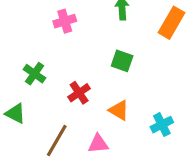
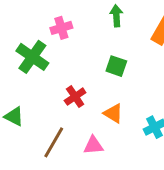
green cross: (35, 74) -> (32, 57), moved, size x1.5

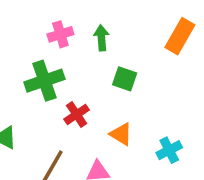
green arrow: (116, 16) -> (101, 38), moved
green cross: (32, 57) -> (44, 81), moved, turned 36

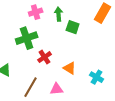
green square: (125, 79) -> (73, 27), moved
cyan cross: (169, 150) -> (97, 77), turned -32

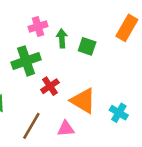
green arrow: (59, 14) -> (62, 38), moved
orange triangle: (70, 68) -> (83, 101), size x1.5

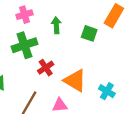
pink cross: (38, 27) -> (24, 15), moved
green square: (87, 46) -> (89, 33), moved

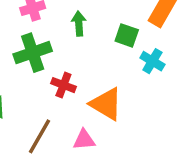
red cross: (46, 68) -> (63, 85), turned -35
cyan cross: (107, 91) -> (152, 61), moved

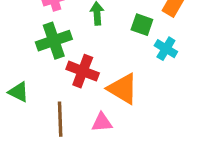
red cross: (63, 85) -> (83, 71), size x1.4
brown line: (39, 136) -> (60, 119), turned -32

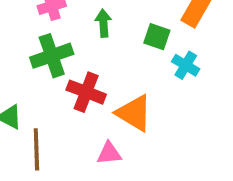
brown line: (60, 119) -> (36, 149), moved

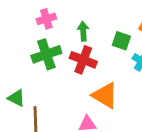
red cross: (86, 92) -> (83, 60), moved

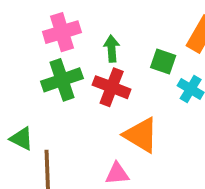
pink cross: (46, 19) -> (62, 32), size x1.4

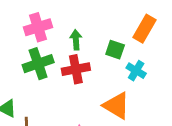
red cross: (112, 87) -> (76, 69), turned -32
orange triangle: (141, 135) -> (116, 106), moved

